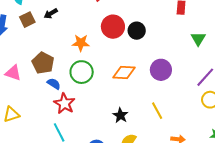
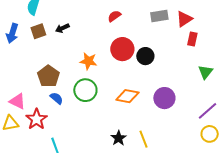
pink triangle: (13, 73) -> (17, 101), moved
red star: (64, 103) -> (37, 119), moved
yellow line: (157, 111) -> (144, 139), moved

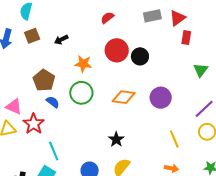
black arrow: (62, 28) -> (61, 40), moved
yellow line: (144, 139) -> (174, 139), moved

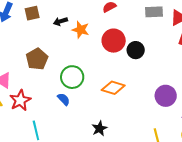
orange star: (83, 64) -> (81, 30), moved
purple circle: (161, 98) -> (166, 96), moved
blue semicircle: (53, 102) -> (64, 99), moved

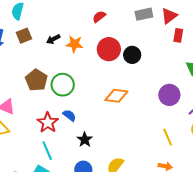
green circle: (72, 77) -> (63, 85), moved
red star: (20, 100) -> (48, 123), moved
black star: (100, 128) -> (85, 140), moved

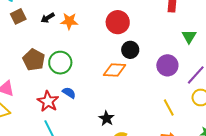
red circle: (109, 49) -> (118, 22), moved
black circle: (132, 55) -> (130, 50), moved
black star: (85, 140) -> (107, 118), moved

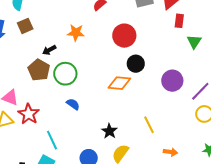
black arrow: (48, 18) -> (49, 50), moved
green triangle: (189, 36) -> (194, 42), moved
red star: (48, 101) -> (29, 114), moved
yellow line: (169, 108) -> (149, 125), moved

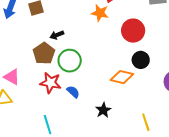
orange star: (76, 33) -> (100, 13), moved
red star: (29, 114) -> (51, 83), moved, turned -30
black star: (109, 131) -> (103, 110), moved

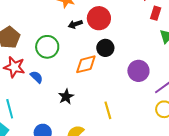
black arrow: (57, 35) -> (75, 24), moved
green circle: (70, 61) -> (47, 47), moved
orange diamond: (122, 77) -> (86, 64), turned -30

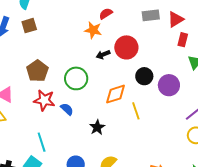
black circle: (105, 48) -> (144, 76), moved
purple circle: (138, 71) -> (169, 85), moved
yellow line: (108, 110) -> (136, 111), moved

